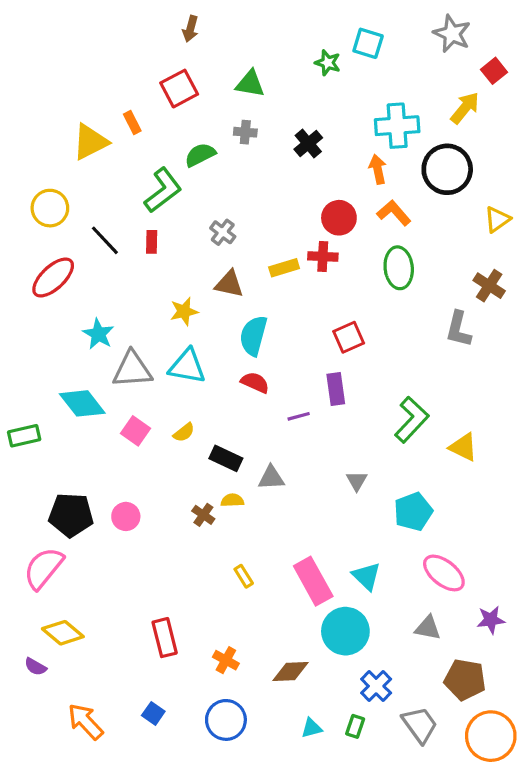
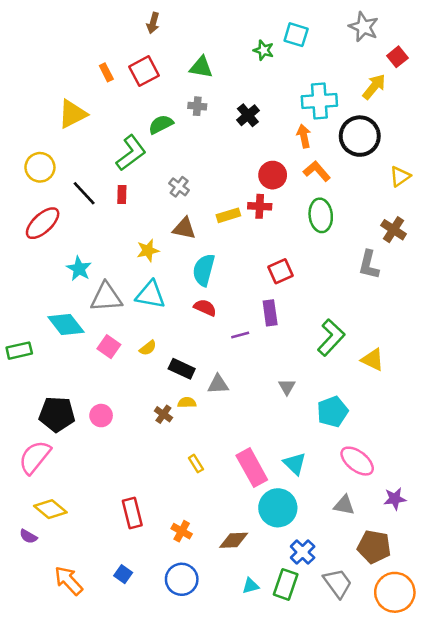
orange rectangle: (132, 122) -> (106, 72), moved
green rectangle: (355, 726) -> (286, 584), size x1.6

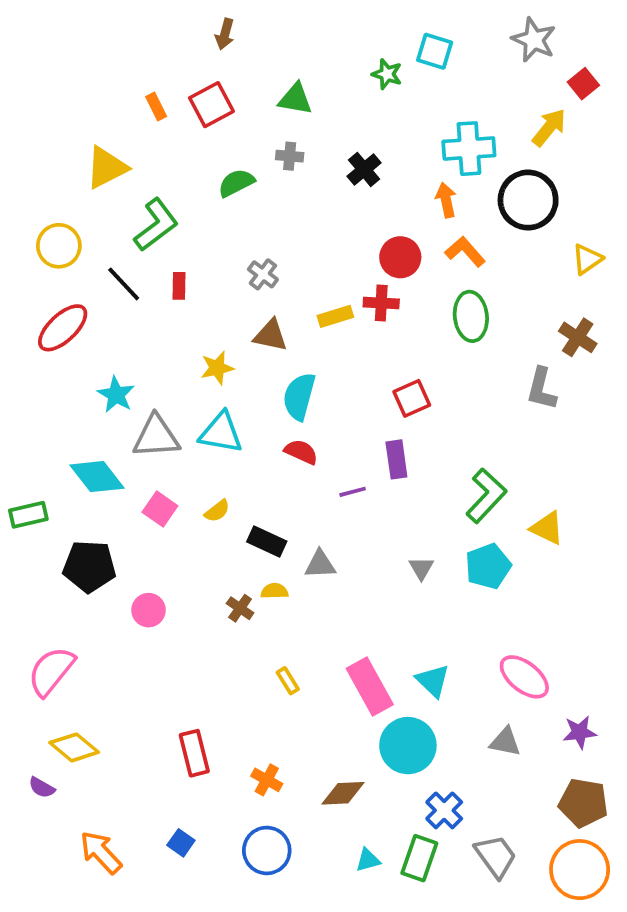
green L-shape: (131, 153) -> (156, 225), moved
cyan pentagon: (332, 412) -> (488, 566), moved
black pentagon: (57, 414) -> (89, 566), moved
brown pentagon: (374, 547) -> (583, 803), moved

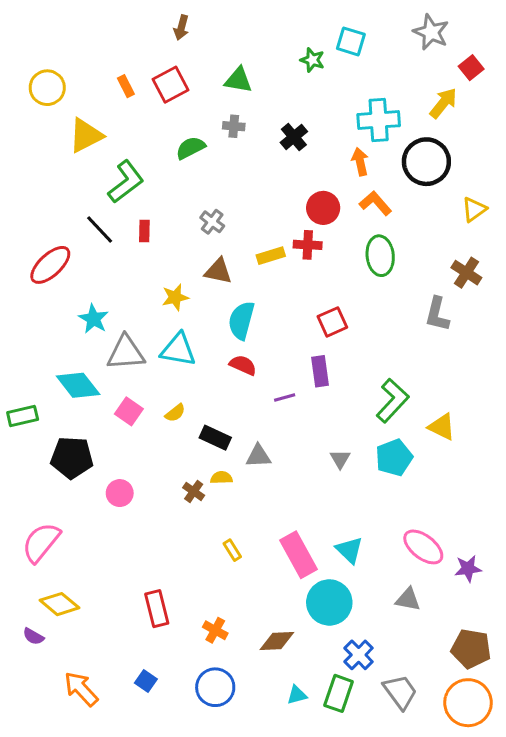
yellow circle: (59, 246) -> (47, 88), moved
purple star: (580, 732) -> (468, 569), moved

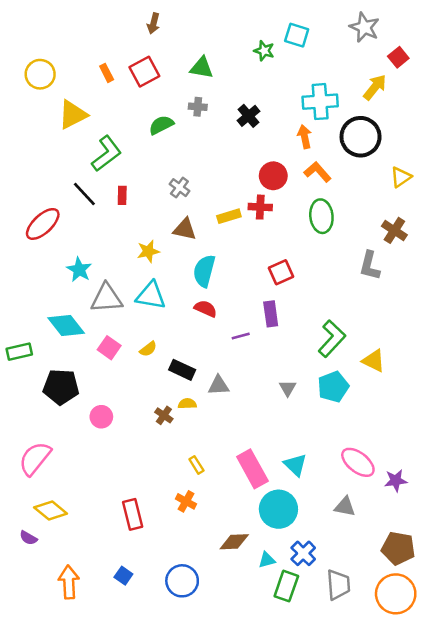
orange cross: (215, 630) -> (186, 501), moved
orange arrow: (81, 689) -> (69, 582), turned 40
gray trapezoid: (400, 692) -> (338, 585), turned 32
cyan triangle: (297, 695) -> (267, 560), moved

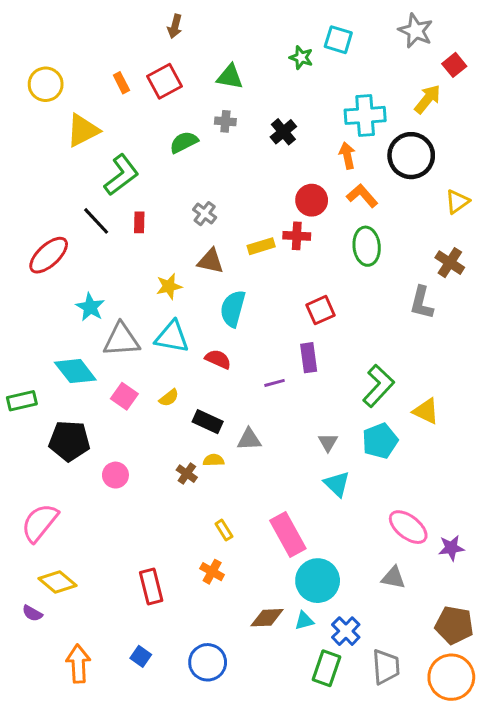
red semicircle: (206, 309) -> (218, 359), moved
cyan triangle: (295, 465) -> (337, 484), moved
cyan triangle: (267, 560) -> (304, 621), moved

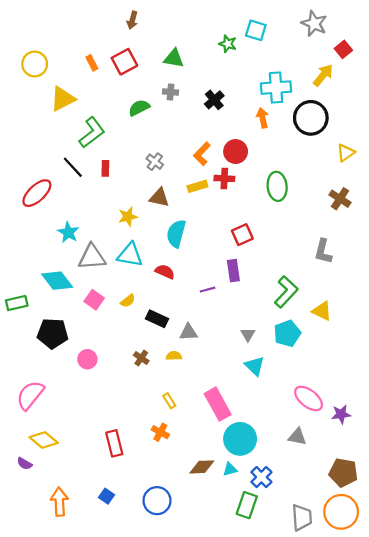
orange L-shape: (362, 196) -> (202, 154), moved, turned -95
gray L-shape: (422, 303) -> (323, 251), moved
yellow semicircle: (214, 460) -> (174, 356), moved
gray trapezoid: (386, 667) -> (302, 517), moved

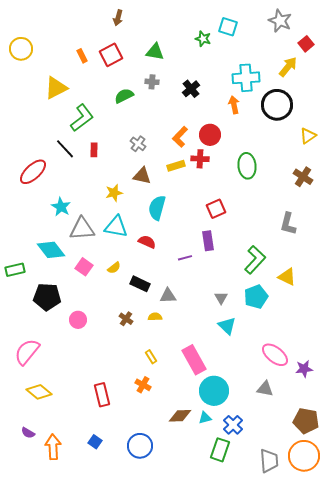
yellow circle: (35, 64) -> (21, 49), moved
purple semicircle: (25, 464) -> (28, 433), moved

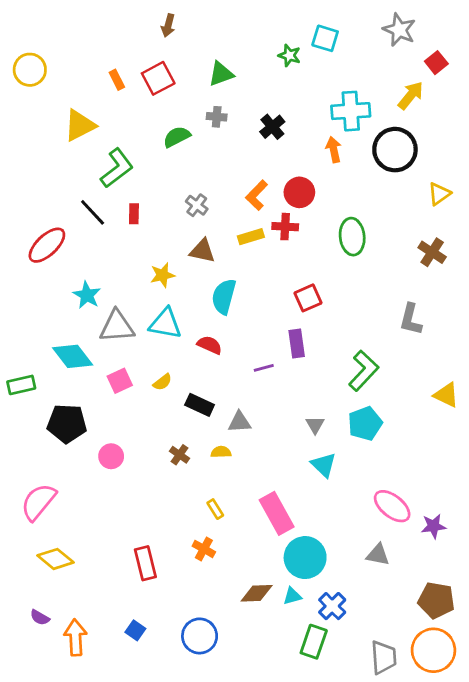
green triangle: (155, 52) -> (221, 74), turned -30
pink square: (84, 267) -> (120, 381), turned 30
yellow triangle: (287, 277) -> (446, 395), moved

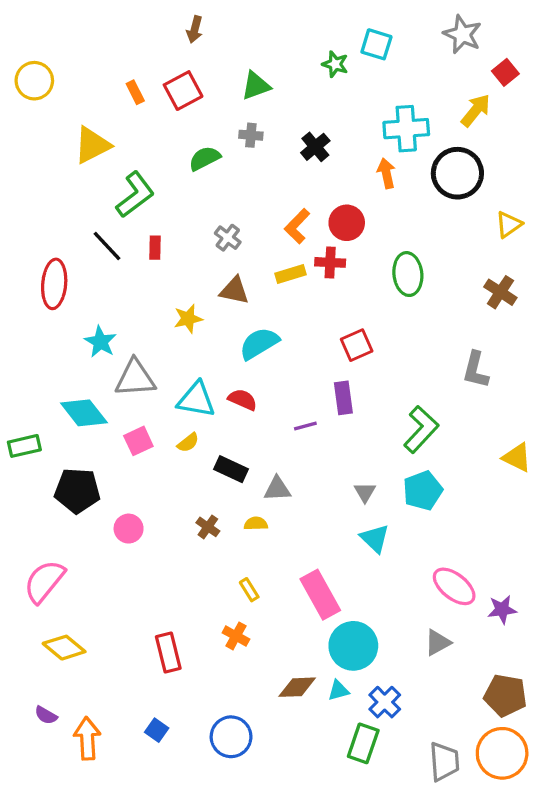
red ellipse: (47, 245) -> (54, 284), turned -42
cyan semicircle: (224, 296) -> (259, 343), turned 44
cyan triangle: (165, 324) -> (196, 400), moved
gray triangle: (378, 555) -> (438, 643), turned -40

